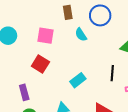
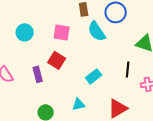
cyan semicircle: (81, 35) -> (97, 31), size x1.5
purple rectangle: (24, 92) -> (38, 74), moved

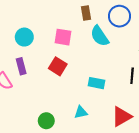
purple rectangle: (38, 74) -> (21, 66), moved
cyan rectangle: (94, 76) -> (96, 83), turned 49

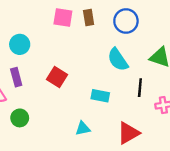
cyan semicircle: (100, 36) -> (118, 60), moved
pink square: (63, 37) -> (63, 18), moved
green circle: (46, 121) -> (20, 118), moved

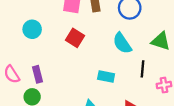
purple rectangle: (16, 77) -> (37, 74), moved
red square: (57, 77) -> (75, 38), moved

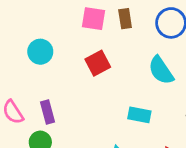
red square: (75, 38) -> (98, 63), turned 30

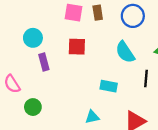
red square: (98, 63) -> (77, 47), turned 30
purple rectangle: (47, 112) -> (44, 62), moved

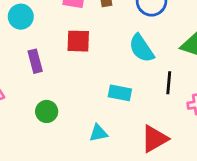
cyan circle: (33, 38) -> (21, 17), moved
green circle: (33, 107) -> (47, 111), moved

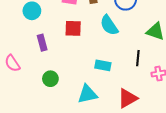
cyan semicircle: (141, 48) -> (109, 25), moved
cyan triangle: (98, 133) -> (87, 94), size x1.5

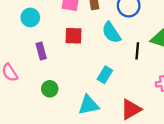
black line: (138, 58) -> (137, 51), moved
cyan rectangle: (103, 65) -> (105, 75), turned -70

